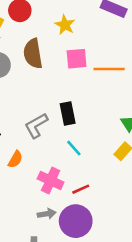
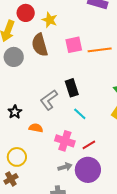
yellow star: (65, 25) -> (50, 20), moved
orange semicircle: (15, 159) -> (36, 128), turned -104

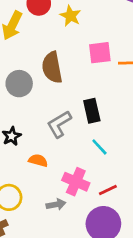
brown semicircle: (40, 45) -> (52, 67), moved
gray circle: (14, 57) -> (19, 84), moved
gray arrow: (65, 167) -> (56, 204), moved

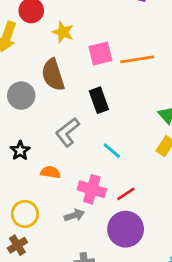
yellow star: (70, 16) -> (63, 32), moved
black rectangle: (92, 111) -> (99, 100), moved

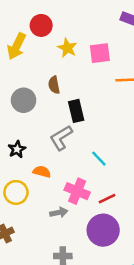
pink square: (100, 54) -> (100, 53), moved
brown semicircle: (53, 75) -> (54, 85), size x0.6
black rectangle: (99, 100) -> (76, 111), moved
yellow circle: (25, 214) -> (16, 192), moved

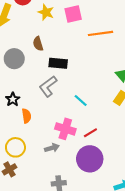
black rectangle: (76, 111) -> (58, 63), turned -66
orange semicircle: (42, 172) -> (26, 116), moved, turned 72
yellow circle: (16, 192) -> (15, 147), moved

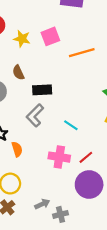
gray arrow: (52, 148) -> (42, 204), moved

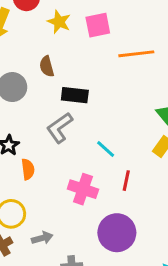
red line: (86, 157) -> (126, 181), moved, turned -48
gray arrow: (42, 204) -> (42, 238), moved

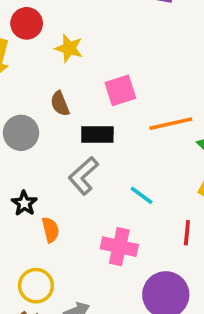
pink square: (98, 25) -> (120, 90), moved
orange line: (136, 54) -> (171, 124), moved
red line: (126, 181) -> (187, 233), moved

